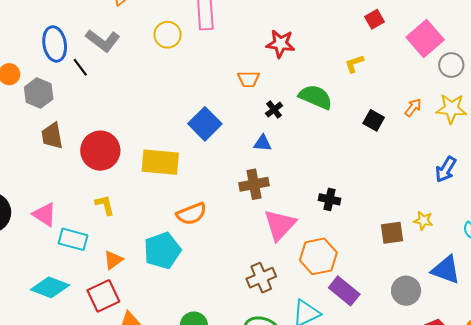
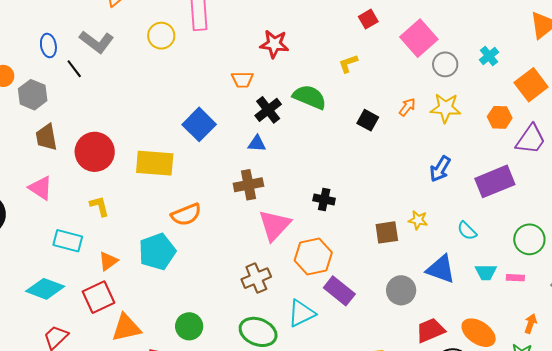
blue ellipse: (55, 44) -> (48, 45), size x0.7
black cross: (274, 110) -> (268, 110), size x1.5
pink triangle: (45, 215) -> (41, 188), moved

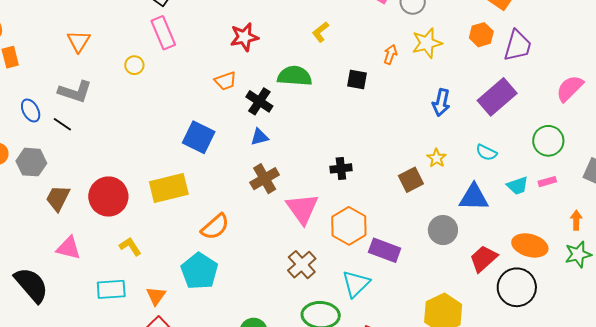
yellow circle: (161, 36) -> (134, 65), size x0.7
brown trapezoid: (46, 137) -> (58, 198), turned 56
yellow star: (418, 220) -> (437, 158), turned -30

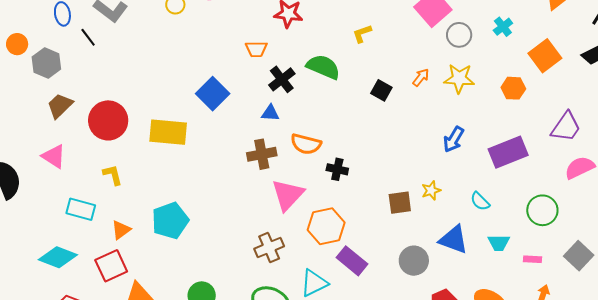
purple trapezoid: (518, 46) -> (566, 127), moved
pink rectangle: (547, 182) -> (533, 259), moved
orange semicircle: (215, 227) -> (306, 144), moved, turned 36

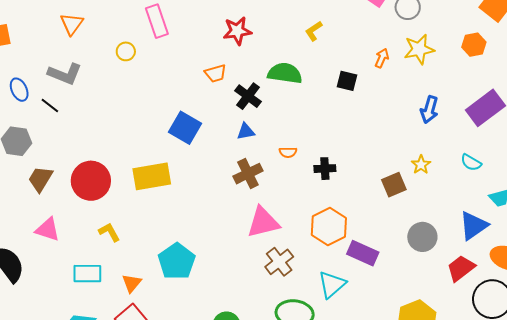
orange semicircle: (306, 144) -> (288, 152), size x0.6
pink triangle: (288, 195) -> (263, 222), moved, turned 48
blue triangle: (454, 240) -> (474, 226), moved, turned -40

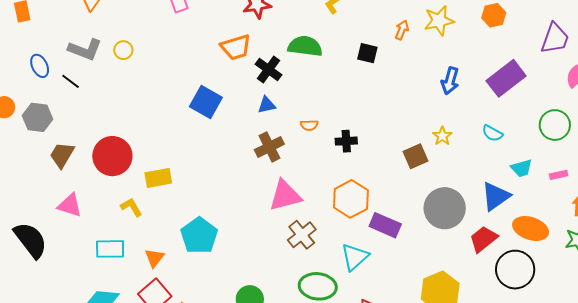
yellow circle: (126, 51) -> (123, 50), moved
orange trapezoid: (216, 73) -> (236, 47), size x1.4
yellow rectangle: (152, 176) -> (158, 178), moved, size x0.7
gray circle: (422, 237) -> (445, 208), size x1.4

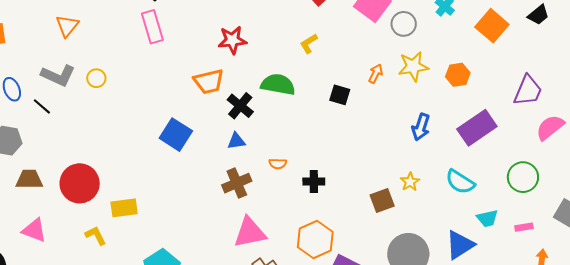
orange hexagon: (494, 15) -> (458, 75), moved
cyan semicircle: (492, 133) -> (460, 182), size x1.4
brown trapezoid: (62, 155) -> (29, 179), turned 56

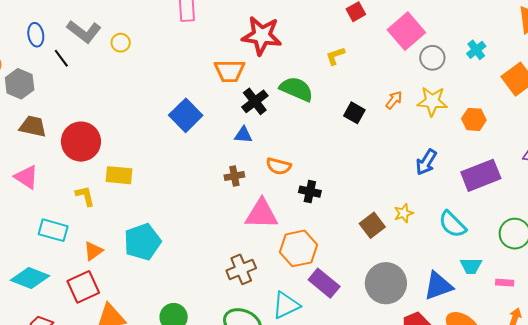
red star: (232, 40) -> (262, 36), size x1.4
orange semicircle: (278, 164) -> (279, 166), size x1.4
brown cross: (237, 183) -> (234, 176), size x0.7
brown square: (382, 200) -> (372, 225), turned -30
pink triangle: (250, 232) -> (262, 214), moved

